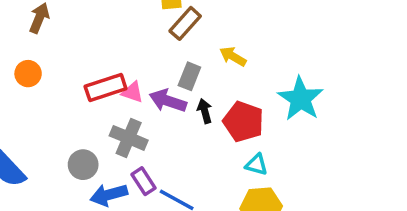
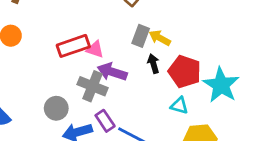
yellow arrow: (233, 56) -> (160, 38), moved
cyan star: (301, 99) -> (221, 85), moved
purple arrow: (168, 101) -> (112, 72), moved
cyan triangle: (257, 165) -> (179, 106), moved

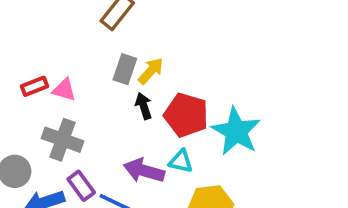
yellow arrow: (160, 38) -> (151, 71), turned 105
red rectangle: (73, 46) -> (35, 86), size x0.6
purple arrow: (112, 72) -> (144, 171), moved

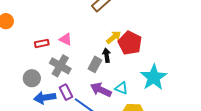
gray rectangle: (125, 69) -> (95, 64), moved
red rectangle: (35, 86) -> (42, 43), moved
red pentagon: (186, 115) -> (130, 43), moved

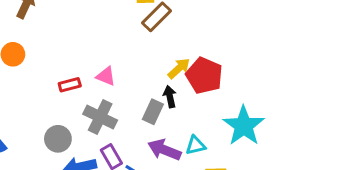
cyan triangle: (121, 88) -> (196, 145), turned -32

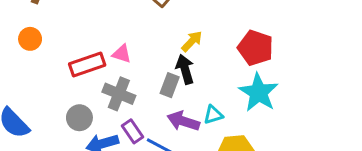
red pentagon: (204, 76) -> (256, 48), moved
red rectangle: (70, 85) -> (87, 65), size x1.6
black arrow: (170, 97) -> (185, 69), size x1.4

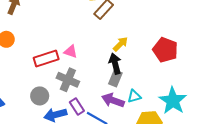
gray rectangle: (170, 85) -> (115, 78), moved
cyan star: (258, 92) -> (173, 101), moved

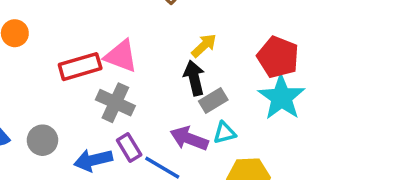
pink triangle: (71, 52) -> (121, 56), size x1.5
gray rectangle: (115, 78) -> (213, 100), moved, turned 35
gray circle: (40, 96) -> (42, 140), moved
cyan star: (173, 101) -> (282, 97), moved

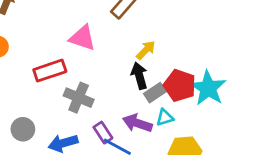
pink triangle: (121, 56) -> (82, 38), moved
red pentagon: (278, 57) -> (180, 86), moved
purple rectangle: (129, 147) -> (103, 133), moved

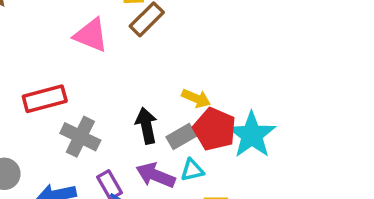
pink triangle: (82, 38) -> (91, 35), moved
yellow arrow: (146, 50) -> (196, 98), moved, turned 65
black arrow: (139, 76) -> (146, 126), moved

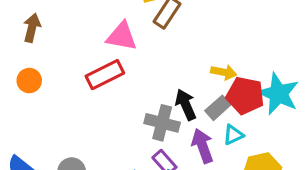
red rectangle: (45, 99) -> (105, 75), moved
gray cross: (80, 137) -> (162, 123), moved
purple arrow: (156, 175) -> (203, 146), turned 60

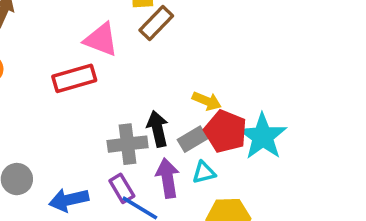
gray cross: (162, 123) -> (128, 144), turned -32

